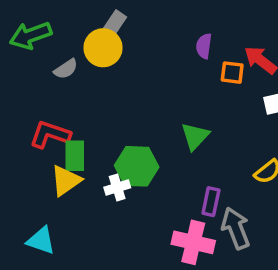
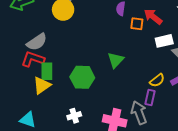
gray semicircle: (66, 69) -> (37, 42), moved, size x1.5
white cross: (117, 188) -> (74, 116), moved
purple rectangle: (211, 202) -> (150, 98), moved

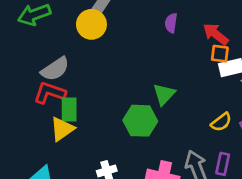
orange square: (137, 24) -> (220, 54), moved
green hexagon: (82, 77) -> (140, 121), moved
purple rectangle: (150, 98) -> (223, 164), moved

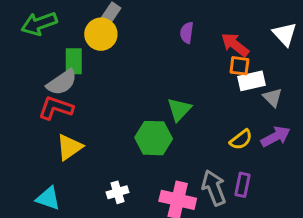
green rectangle: (69, 110) -> (74, 61), moved

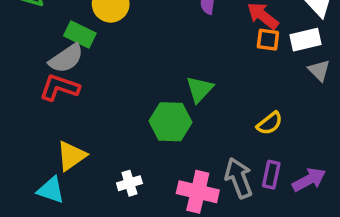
green rectangle: (74, 61) -> (80, 34), turned -64
white rectangle: (252, 81) -> (305, 40), moved
gray triangle: (273, 97) -> (319, 70), moved
purple arrow: (276, 137) -> (309, 180), moved
yellow triangle: (69, 147) -> (71, 156), moved

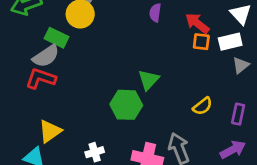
gray triangle: (319, 70) -> (241, 65), turned 36
purple rectangle: (271, 175) -> (238, 114), moved

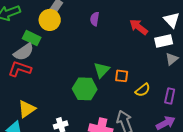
purple semicircle: (155, 13) -> (95, 19), moved
orange square: (201, 42) -> (122, 76), moved

